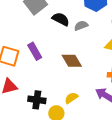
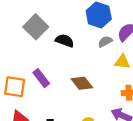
gray semicircle: (81, 26) -> (105, 42), moved

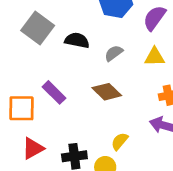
gray semicircle: (105, 42) -> (114, 53), moved

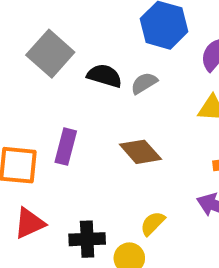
gray semicircle: (114, 53) -> (144, 83), moved
purple rectangle: (54, 92) -> (66, 147), turned 55

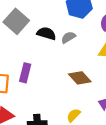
brown diamond: (140, 152) -> (80, 78), moved

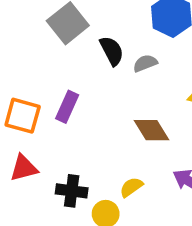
black semicircle: (46, 33) -> (112, 51), turned 36

